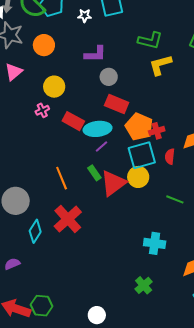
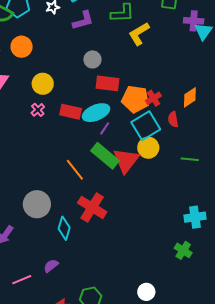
purple L-shape: (95, 54) -> (83, 20), moved
green rectangle: (94, 173) -> (105, 156), size x1.8
cyan cross: (155, 243) -> (195, 217), moved

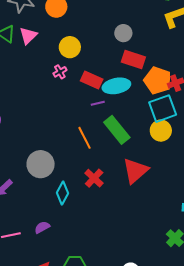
purple line: (105, 128) -> (98, 103), moved, turned 32
red triangle: (126, 160) -> (135, 171), moved
red cross: (92, 207) -> (94, 178), size x0.7

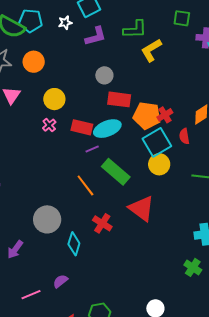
red triangle: (135, 171) -> (141, 208), turned -32

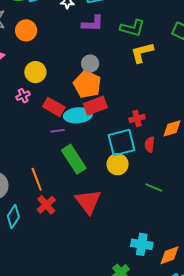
red rectangle: (119, 99) -> (95, 106), moved, turned -45
orange pentagon: (147, 116) -> (87, 84), moved
orange line: (85, 185) -> (37, 179), moved

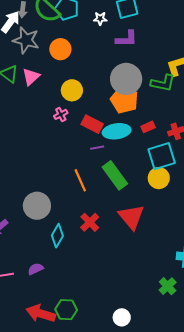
green L-shape: (132, 28) -> (163, 83), moved
gray circle: (90, 64) -> (126, 79), size x1.8
red rectangle: (95, 106) -> (148, 127), moved, size x0.6
orange line: (37, 179) -> (80, 180), moved

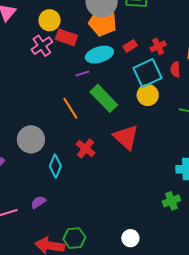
pink cross: (61, 114) -> (42, 46), size x1.5
red rectangle: (92, 124) -> (66, 37), moved
green cross: (168, 286) -> (171, 201), turned 30

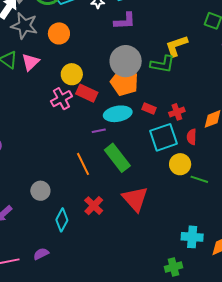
red rectangle: (130, 46) -> (149, 108), turned 48
yellow circle: (148, 95) -> (180, 164), moved
gray circle: (31, 139) -> (40, 191), size x0.7

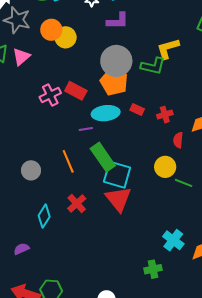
yellow circle: (72, 74) -> (66, 37), moved
cyan square: (164, 137) -> (117, 175), moved, turned 32
gray circle: (40, 191) -> (31, 170), moved
cyan cross: (192, 237) -> (173, 240), turned 30

